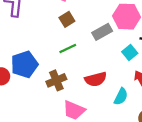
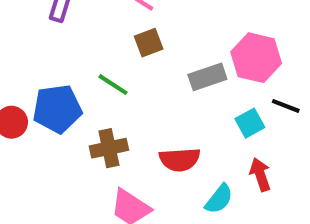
green line: (68, 49) -> (113, 85), moved, turned 48

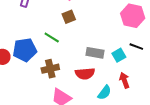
pink hexagon: (256, 58) -> (133, 16), moved
gray rectangle: (207, 77) -> (95, 53), moved, turned 30

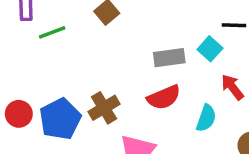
green line: (52, 38) -> (52, 32), moved, turned -35
blue pentagon: (25, 50) -> (60, 119), moved

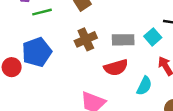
brown cross: (104, 108) -> (86, 39), moved
blue pentagon: (60, 119) -> (37, 52), moved

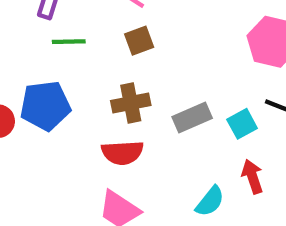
gray rectangle: (123, 40) -> (192, 118), turned -35
red semicircle: (116, 68) -> (122, 153), moved

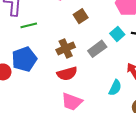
brown square: (139, 41) -> (81, 16), moved
cyan square: (242, 124) -> (117, 34), moved

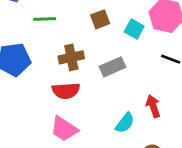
green line: (29, 25) -> (45, 19), moved
cyan square: (117, 34) -> (134, 29), moved, turned -32

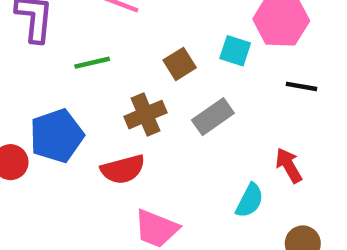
brown square: (100, 19) -> (180, 64), moved
red semicircle: (66, 91) -> (123, 169), moved

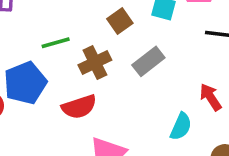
green line: (92, 63) -> (56, 43), moved

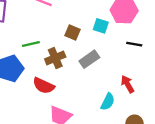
brown square: (120, 21) -> (73, 32), turned -35
red semicircle: (79, 107) -> (44, 86), turned 40

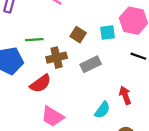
cyan square: (101, 26) -> (107, 33), turned -35
red semicircle: (44, 86) -> (40, 83), turned -70

